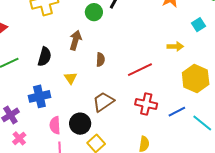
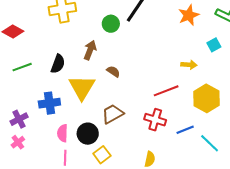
brown semicircle: (100, 60) -> (113, 71), turned -64
red line: (140, 70) -> (166, 91), moved
yellow triangle: (70, 78) -> (82, 87), size x2.0
pink cross: (19, 138) -> (18, 142), moved

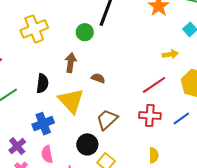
pink semicircle: (63, 133) -> (47, 154), moved

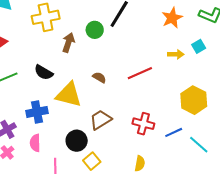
yellow arrow: (170, 54) -> (176, 54), moved
brown arrow: (71, 63) -> (68, 43), moved
black semicircle: (42, 83) -> (44, 72), turned 102
red line: (154, 85) -> (140, 73), moved
yellow triangle: (71, 101) -> (69, 95), turned -44

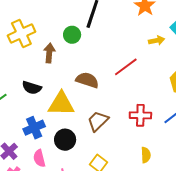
brown semicircle: (99, 77) -> (87, 80), size x1.6
black circle: (77, 141) -> (65, 140), moved

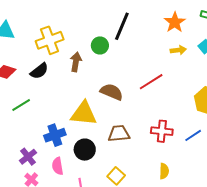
yellow arrow: (157, 40) -> (178, 50), moved
black semicircle: (32, 88) -> (39, 71), moved, turned -60
brown trapezoid: (98, 121) -> (119, 134), turned 35

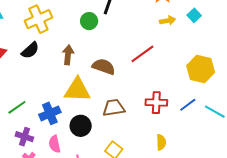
brown arrow: (76, 62) -> (68, 55), moved
green line: (21, 105) -> (17, 107), moved
purple cross: (28, 157) -> (24, 137), turned -30

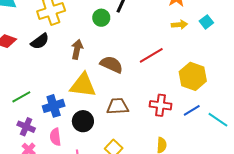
yellow hexagon: (201, 69) -> (193, 76), moved

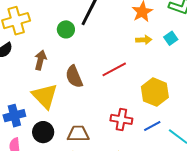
brown semicircle: (111, 64) -> (74, 77), turned -140
yellow triangle: (83, 85) -> (45, 96), turned 36
brown trapezoid: (118, 106) -> (78, 134), moved

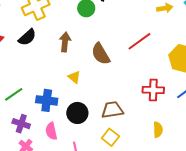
yellow triangle: (45, 96) -> (74, 77), size x0.5
blue cross: (14, 116) -> (47, 100), turned 30

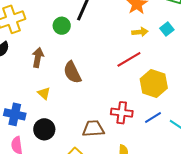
red line: (139, 41) -> (129, 59), moved
brown trapezoid: (112, 110) -> (93, 129), moved

